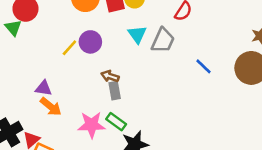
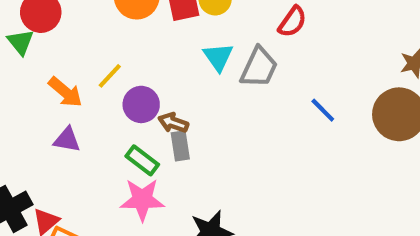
purple circle: (90, 42) -> (141, 104), moved
orange arrow: (51, 107) -> (65, 92), moved
green rectangle: (116, 122) -> (142, 160), moved

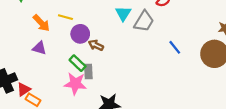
yellow line: (110, 76) -> (65, 17), turned 56
gray rectangle: (180, 146) -> (88, 71), moved

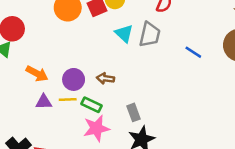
yellow line: (65, 17) -> (68, 100), moved
purple circle: (80, 34) -> (74, 79), moved
gray rectangle: (88, 71) -> (134, 112), moved

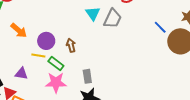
blue line: (193, 52) -> (160, 27), moved
brown arrow: (105, 78) -> (71, 45), turned 56
purple triangle: (44, 102) -> (21, 74), moved

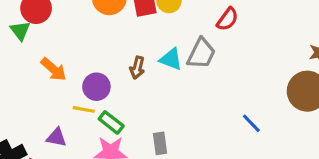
cyan triangle: (93, 13) -> (171, 59), moved, turned -35
blue line: (160, 27) -> (251, 123), moved
brown arrow: (71, 45) -> (137, 68), moved, turned -152

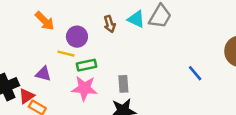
brown arrow: (137, 68) -> (110, 24), turned -35
green rectangle: (111, 122) -> (86, 65), turned -54

